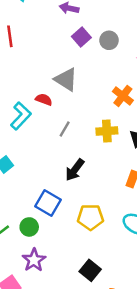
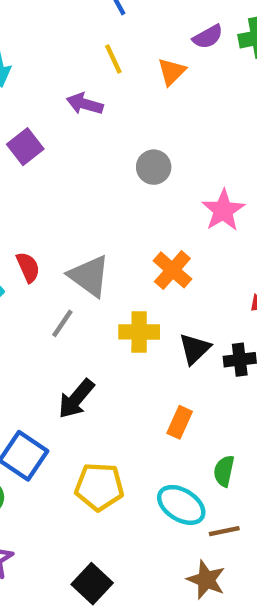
purple square: (81, 37) -> (25, 147), moved
gray triangle: (66, 79) -> (89, 276), moved
red semicircle: (44, 100) -> (28, 267), turned 42

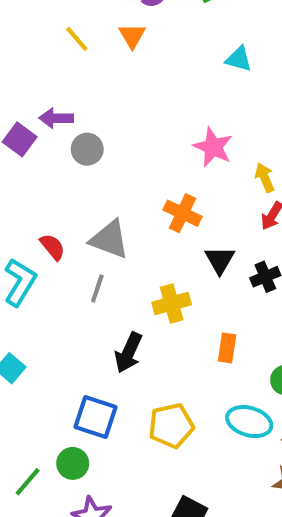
purple arrow: (85, 104) -> (56, 118), moved
gray circle: (154, 167) -> (87, 149), moved
yellow cross: (139, 332) -> (172, 304), moved
black triangle: (195, 349) -> (220, 260), moved

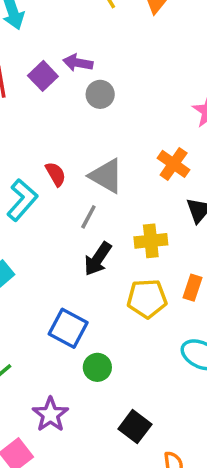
black arrow: (128, 353) -> (98, 259), moved
yellow pentagon: (171, 426) -> (147, 299), moved
green circle: (73, 463) -> (97, 367), moved

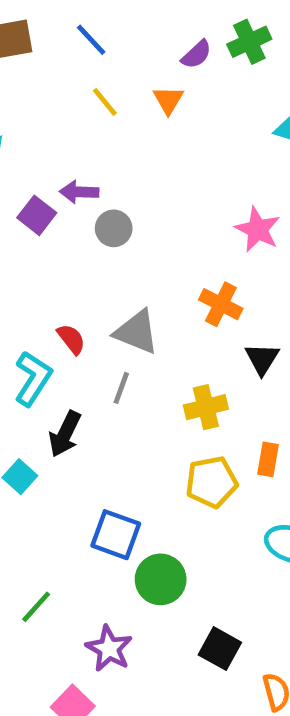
black arrow: (98, 259) -> (65, 434), moved
green circle: (97, 367) -> (161, 579), size x1.4

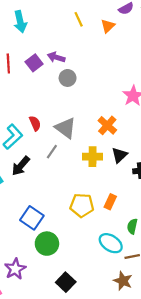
yellow cross: (206, 407) -> (93, 157), moved

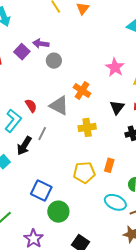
orange cross: (107, 125) -> (82, 90), moved
gray line: (52, 152) -> (42, 134), moved
black triangle: (120, 155) -> (117, 107), moved

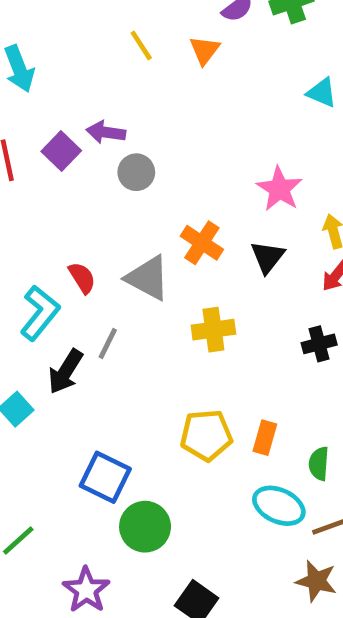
black triangle: (117, 107) -> (268, 257), moved
orange rectangle: (109, 165) -> (265, 438), moved

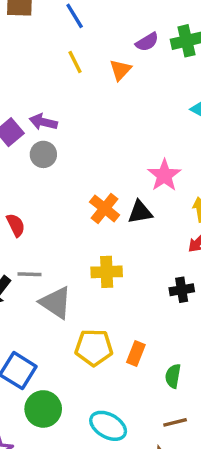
gray circle: (136, 172) -> (43, 154), moved
black triangle: (268, 257) -> (140, 212), moved, turned 36
gray triangle: (148, 278) -> (56, 303), moved
gray line: (108, 344) -> (30, 274), turned 60
cyan ellipse: (279, 506) -> (108, 426), moved

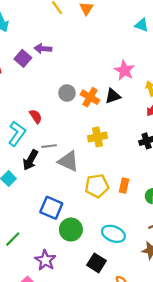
gray circle: (43, 154) -> (67, 93), moved

